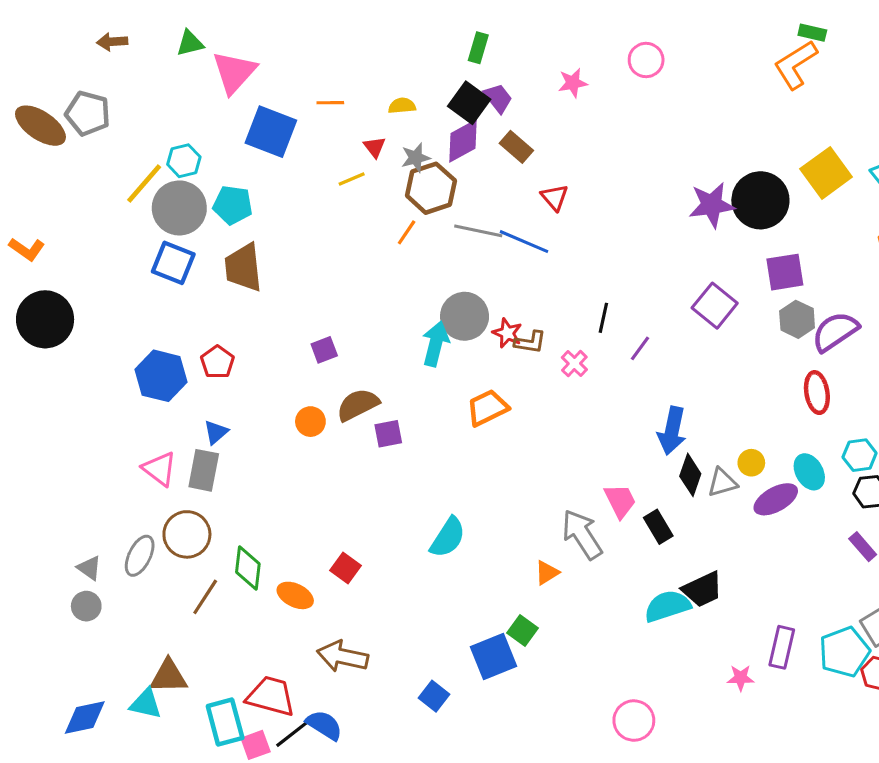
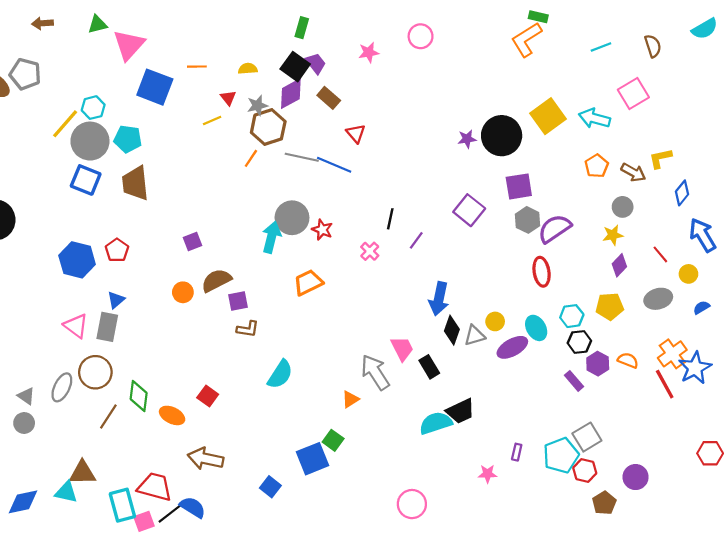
purple star: (712, 205) -> (467, 139), size x0.6
brown L-shape: (530, 342) -> (248, 329), moved
purple rectangle: (782, 647) -> (517, 452), size x0.6

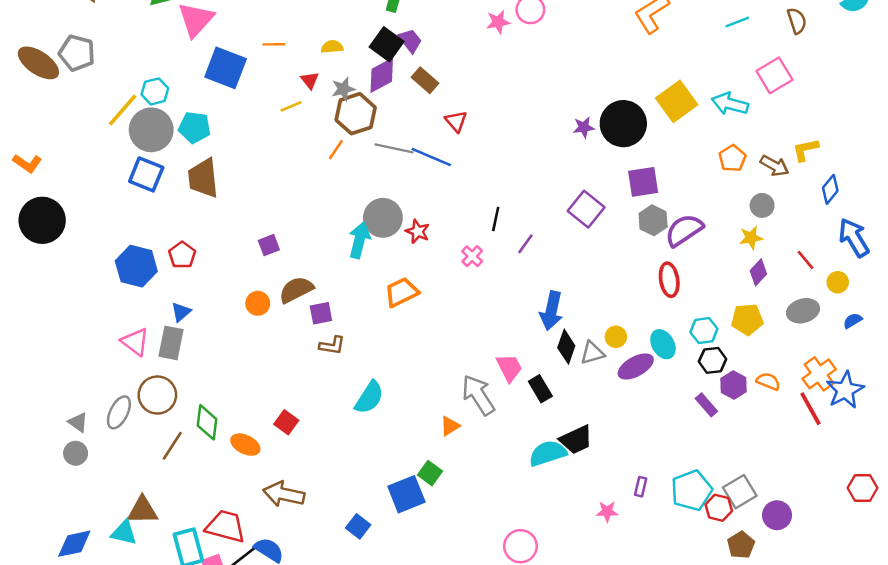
pink star: (369, 52) -> (498, 22), moved
gray square: (587, 437) -> (740, 492), moved

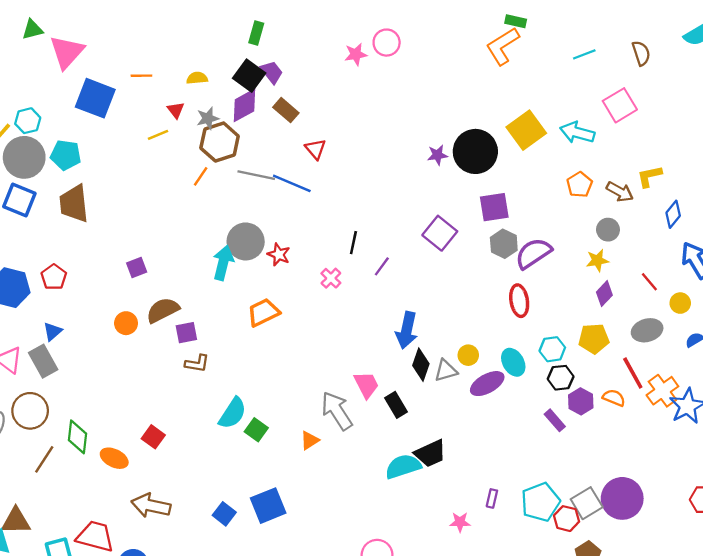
gray rectangle: (171, 343) -> (43, 361), turned -40
red line: (810, 409) -> (633, 373), moved
green square: (430, 473) -> (256, 430), moved
purple circle: (777, 515) -> (622, 498), moved, size x1.5
blue square: (358, 526) -> (224, 514), moved

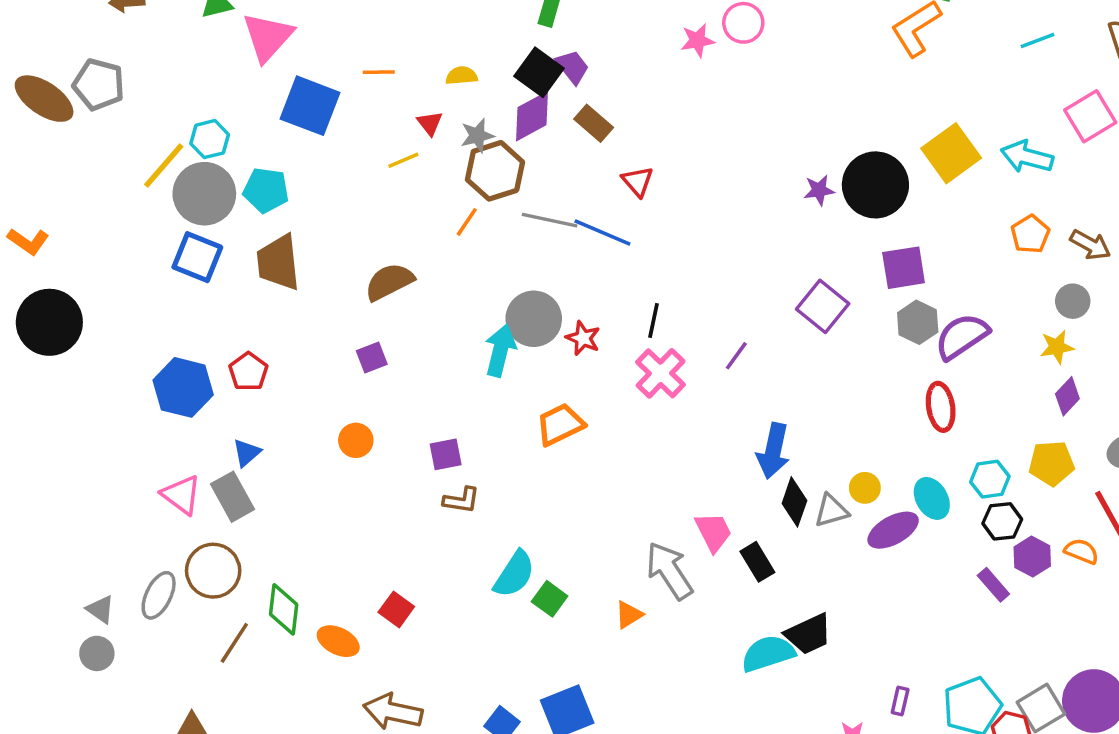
black line: (353, 243) -> (653, 321), moved
pink cross: (331, 278) -> (661, 373), size x1.6
brown semicircle: (163, 310) -> (389, 282), moved

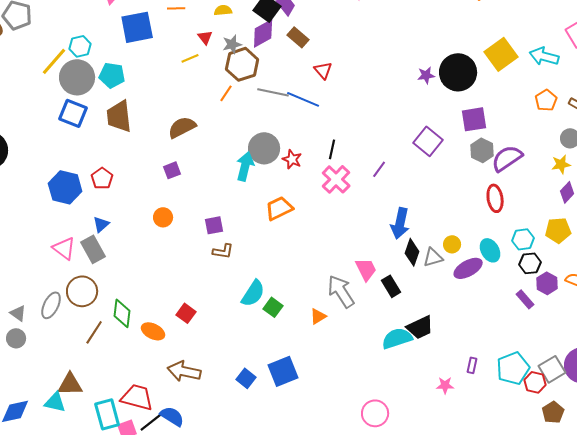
blue square: (310, 106) -> (137, 27), turned -32

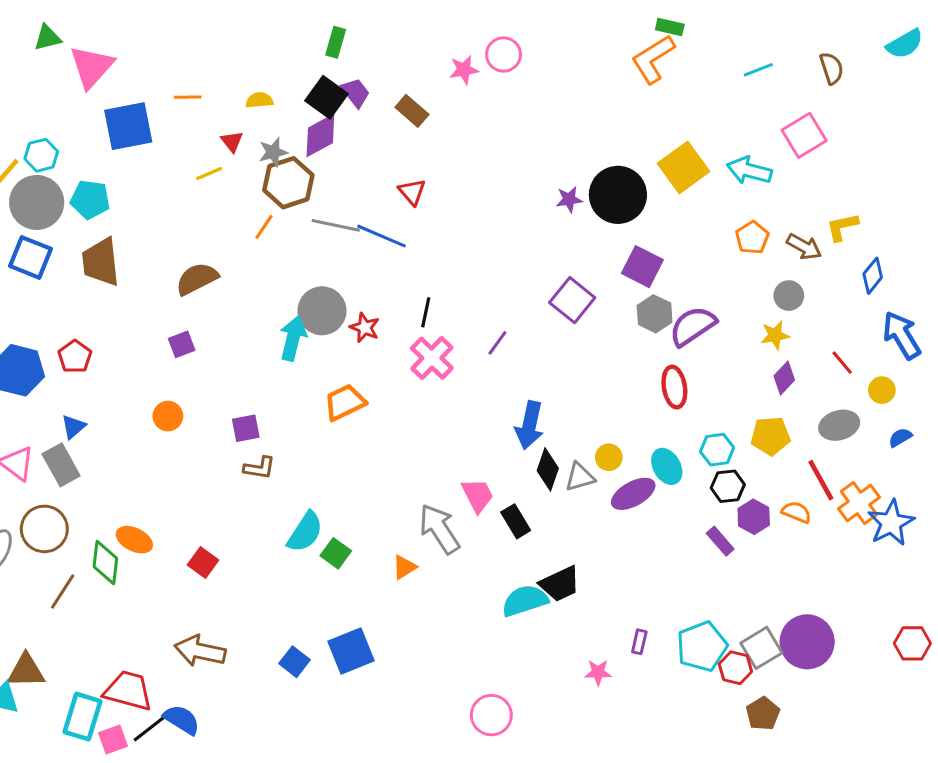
brown rectangle: (298, 37) -> (412, 111), moved
purple square: (474, 119) -> (642, 267), turned 36
orange ellipse: (153, 331) -> (134, 540), moved
cyan rectangle: (107, 414) -> (82, 717), turned 32

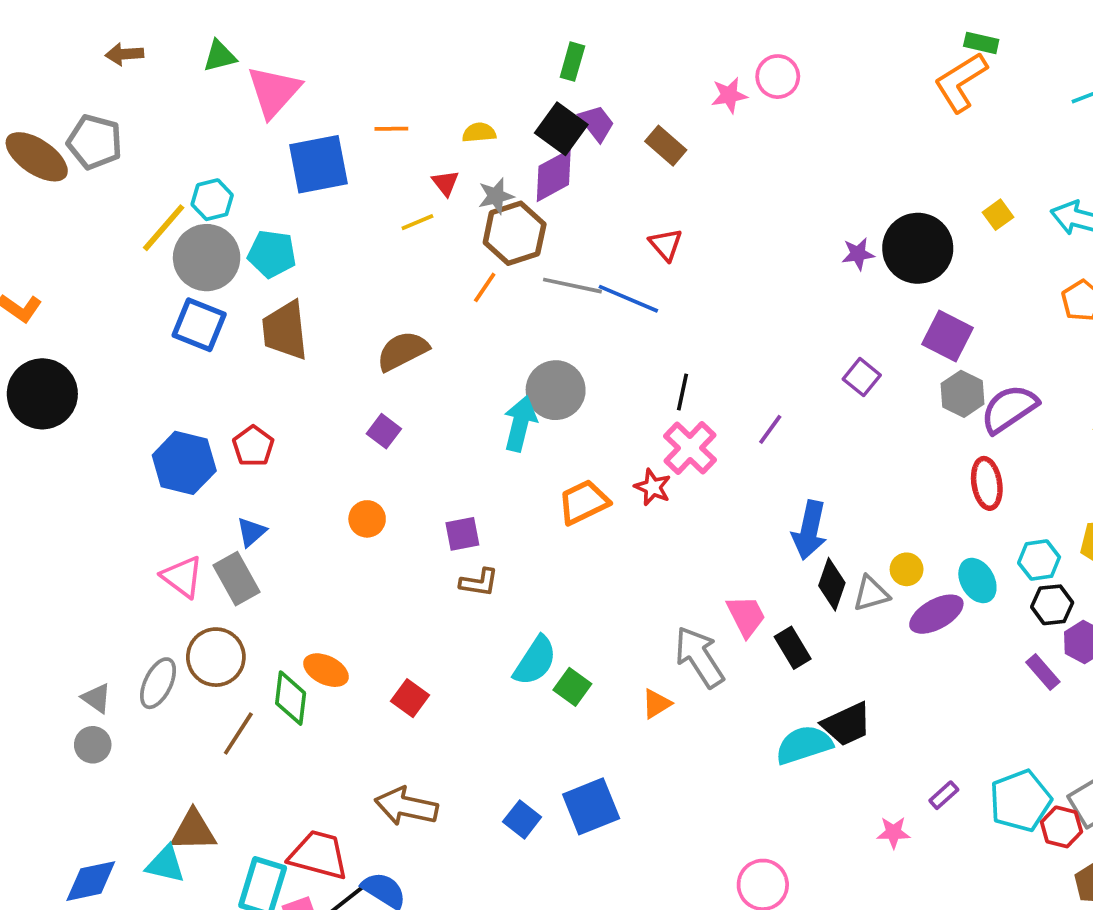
yellow square: (684, 167) -> (998, 215), size x0.5
purple square: (572, 300) -> (862, 377), size x0.7
red star: (365, 328) -> (653, 487), moved
purple square: (182, 344) -> (384, 431), turned -32
purple rectangle: (639, 642) -> (944, 795), turned 35

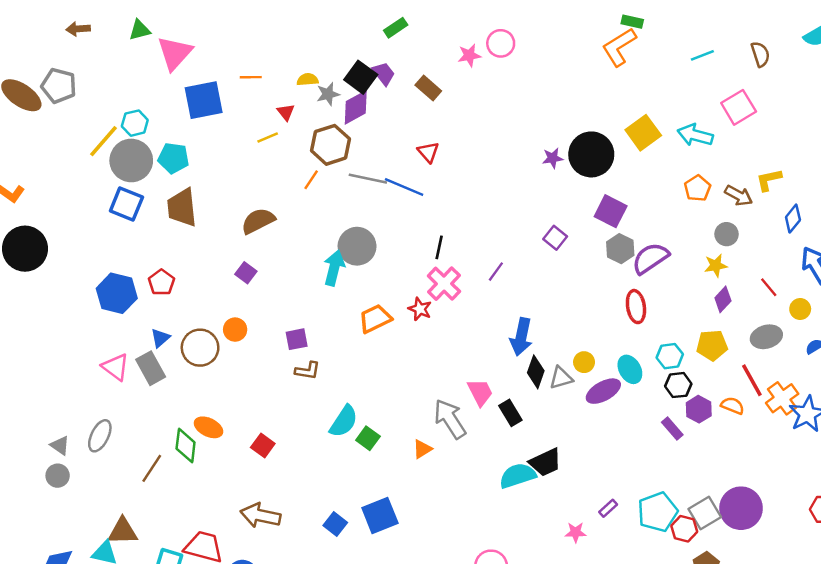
green rectangle: (572, 62) -> (396, 28), moved, turned 40
gray star: (496, 196) -> (328, 94), moved
yellow square: (998, 215) -> (643, 133), size x1.8
brown circle: (216, 657) -> (200, 348), moved

